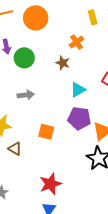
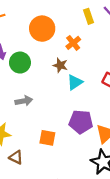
orange circle: (36, 18) -> (42, 29), moved
cyan triangle: (78, 90) -> (75, 82), moved

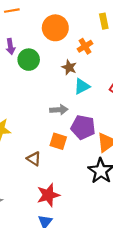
gray arrow: (24, 101) -> (59, 110), moved
orange square: (47, 138) -> (58, 141), moved
brown triangle: (16, 157) -> (34, 159), moved

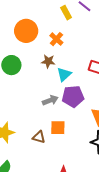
purple pentagon: (83, 127) -> (73, 96), moved
brown triangle: (34, 159) -> (39, 137), moved

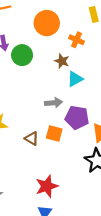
orange cross: (56, 39) -> (76, 40), turned -32
purple pentagon: (73, 96) -> (77, 118), moved

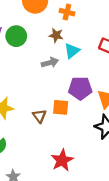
gray arrow: (54, 103) -> (50, 63), moved
brown triangle: (32, 138) -> (39, 116), turned 32

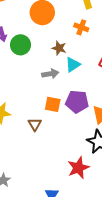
orange cross: (67, 12) -> (81, 27), moved
orange square: (61, 107) -> (53, 104), moved
red star: (62, 160) -> (78, 168), moved

